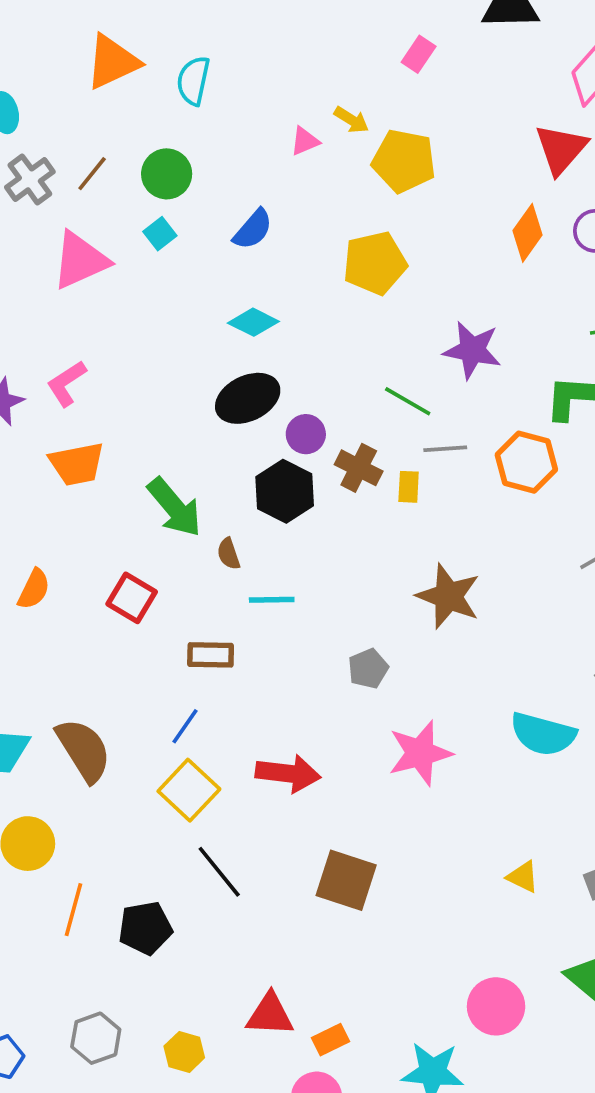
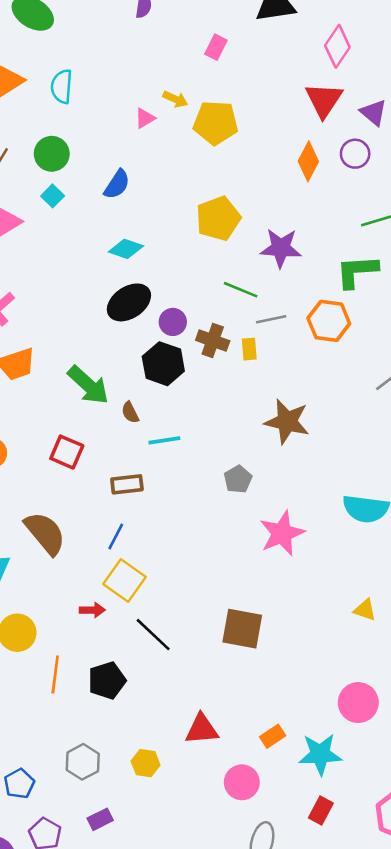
yellow pentagon: (375, 263) -> (218, 218), moved
brown semicircle: (84, 750) -> (45, 533), moved
red arrow: (288, 773) -> (92, 610), moved, size x0.6
orange rectangle: (331, 1040) -> (273, 736), moved

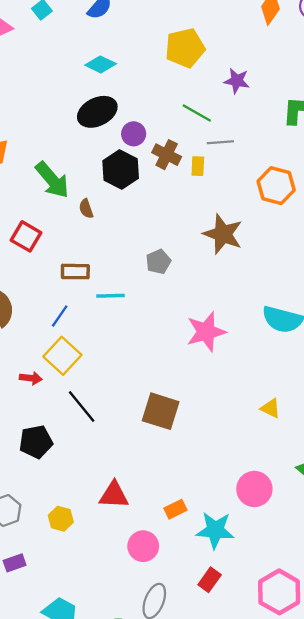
purple star: (281, 248) -> (237, 81), size x0.7
orange hexagon: (329, 321) -> (276, 186), moved
cyan line: (164, 440) -> (110, 296), moved
gray pentagon: (238, 479) -> (158, 262), moved

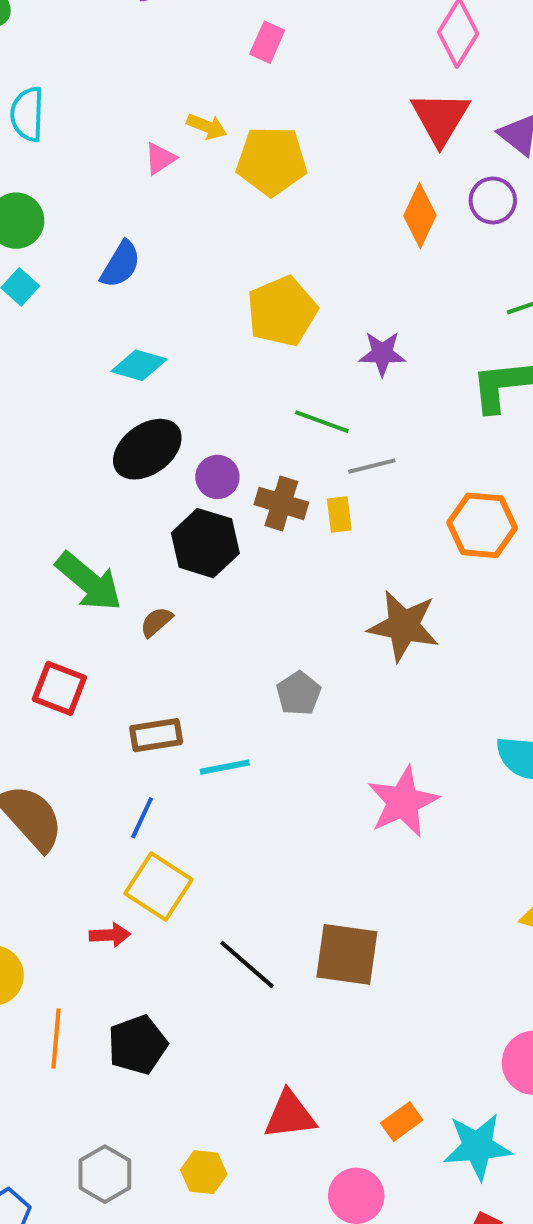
brown semicircle: (86, 209) -> (156, 622), turned 78
black line: (82, 406) -> (247, 965), moved

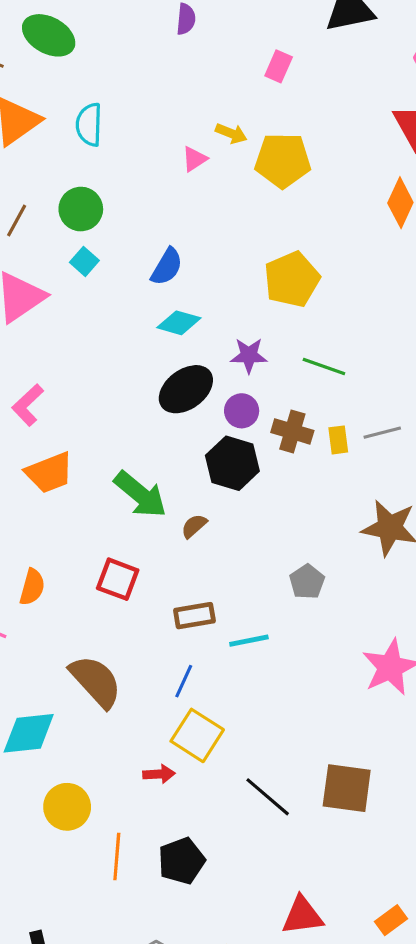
blue semicircle: (121, 264) -> (167, 267), moved
purple star: (382, 354) -> (249, 355), moved
gray line: (372, 466) -> (382, 433), moved

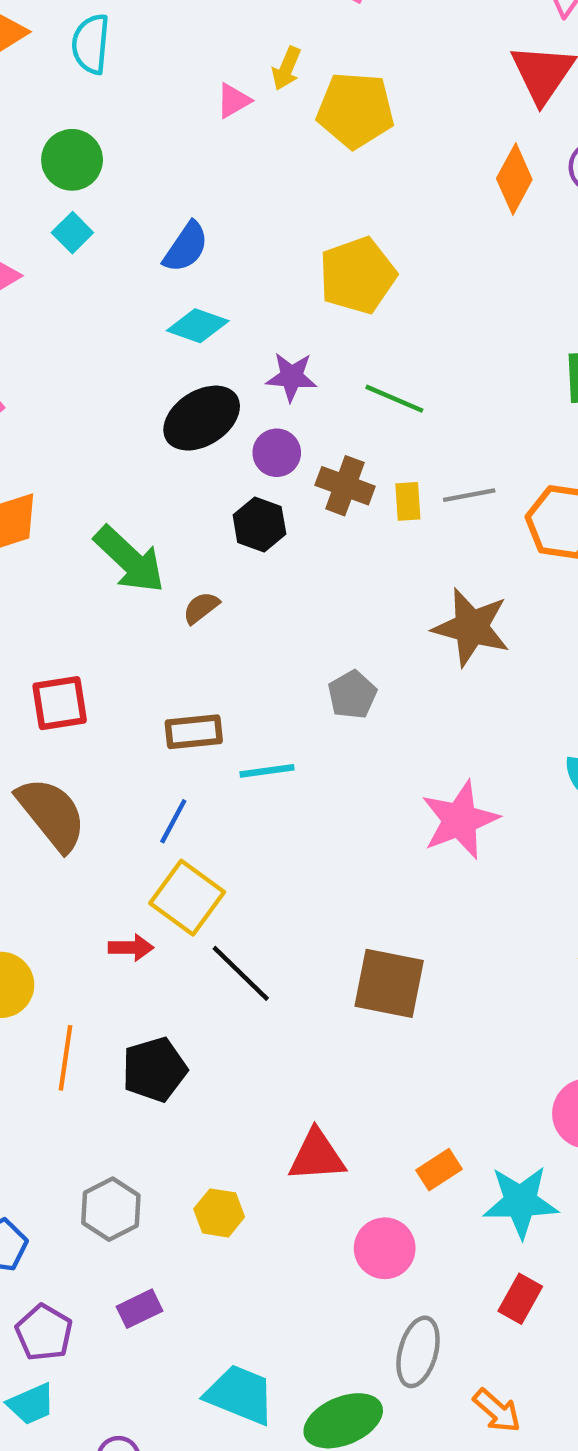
yellow arrow: (231, 133) -> (286, 68), turned 88
black hexagon: (232, 463) -> (259, 524), size x0.7
red square: (118, 579) -> (60, 703), moved, turned -33
black line: (268, 797) -> (241, 973), moved

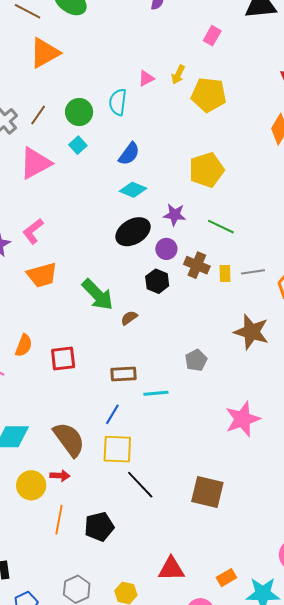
cyan semicircle: (91, 44) -> (118, 102), moved
pink triangle: (233, 101) -> (146, 78), moved
brown semicircle: (52, 814) -> (69, 439), moved
yellow square: (187, 898) -> (117, 449), turned -36
red arrow: (131, 948) -> (60, 476), moved

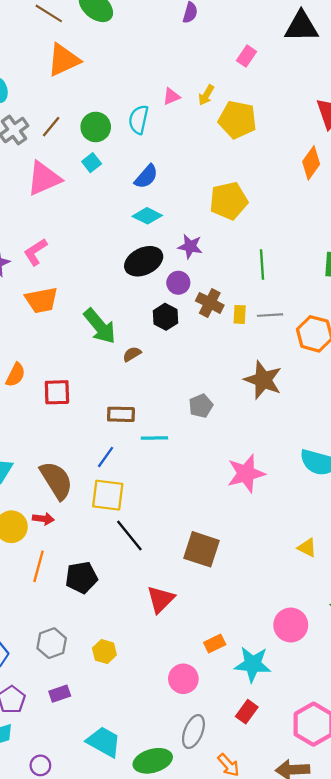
green line: (221, 227) -> (262, 265), moved, turned 56
red triangle: (171, 569) -> (161, 599), moved, turned -48

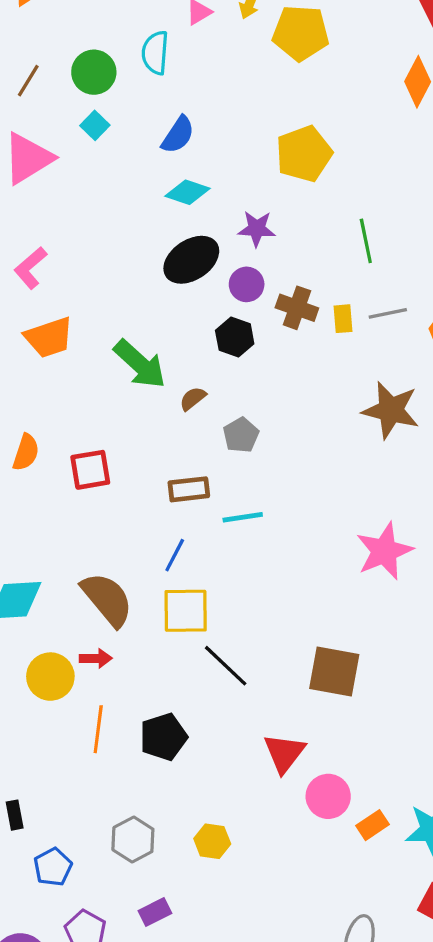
gray pentagon: (201, 406) -> (241, 435), moved
orange rectangle: (215, 644) -> (372, 825), moved
pink circle: (183, 679) -> (328, 796), moved

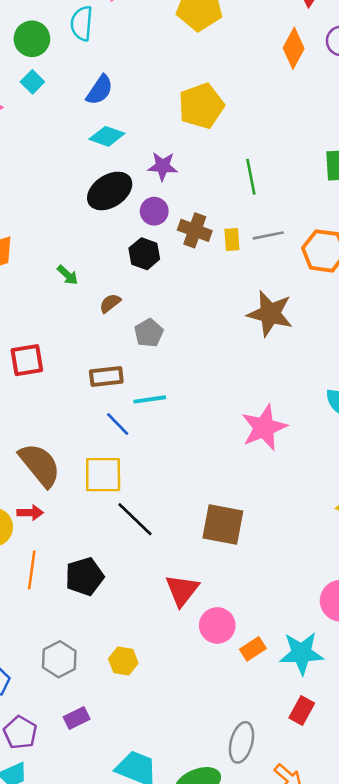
green arrow: (140, 364) -> (68, 275), size x0.5
blue line: (175, 555) -> (118, 424), moved, turned -72

